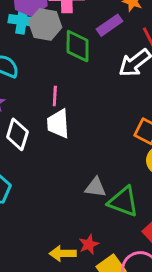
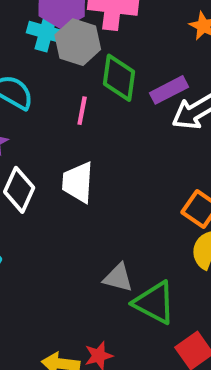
purple rectangle: (109, 25) -> (169, 90), moved
pink line: (55, 96) -> (82, 111), moved

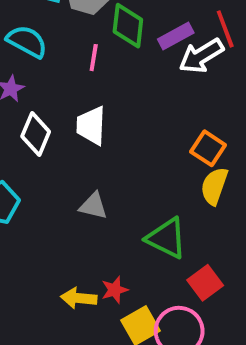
gray triangle: (118, 278) -> (93, 206), moved

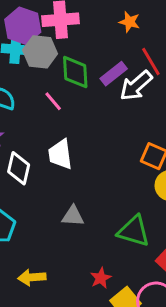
pink line: (94, 58) -> (53, 101), turned -40
yellow arrow: (79, 298) -> (32, 277), moved

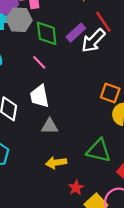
pink line: (53, 101) -> (39, 62), moved
gray triangle: (73, 216) -> (50, 126), moved
yellow arrow: (32, 277) -> (56, 163), moved

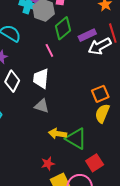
green diamond: (47, 33) -> (63, 28), turned 40
orange square: (110, 93) -> (100, 94), turned 30
yellow arrow: (56, 163) -> (58, 134), moved

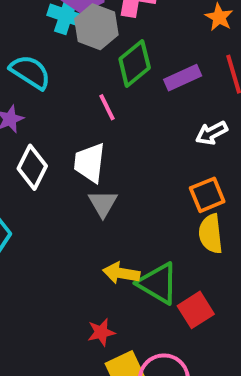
white arrow: (100, 46) -> (212, 133), moved, size x0.7
gray triangle: (42, 106) -> (103, 203), moved, turned 42
yellow semicircle: (102, 113) -> (211, 234), turned -30
red square: (95, 163) -> (196, 310), moved

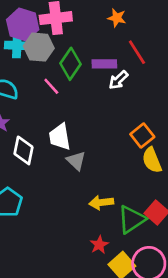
purple rectangle: (183, 78) -> (104, 64), turned 40
pink line: (107, 107) -> (51, 86), moved
white arrow: (212, 133) -> (118, 80), moved
green triangle: (158, 283) -> (132, 219), moved, turned -48

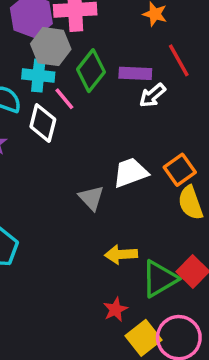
cyan cross: (17, 45) -> (38, 75), moved
white trapezoid: (60, 137) -> (130, 173), moved, turned 76
white diamond: (23, 150) -> (43, 123), moved

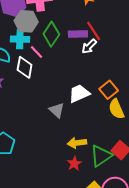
red line: (179, 60) -> (94, 31), moved
red star: (115, 309) -> (74, 164), moved

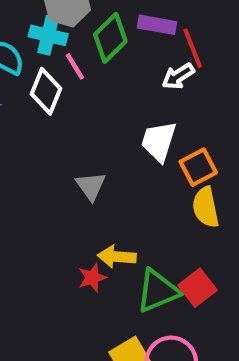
purple rectangle: (78, 34) -> (157, 25), moved
white trapezoid: (79, 94) -> (159, 141), moved, turned -60
red star: (74, 164) -> (92, 278), moved

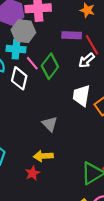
green diamond: (110, 38) -> (50, 66), moved
yellow arrow: (117, 257) -> (43, 156), moved
red star: (92, 278) -> (33, 173), moved

